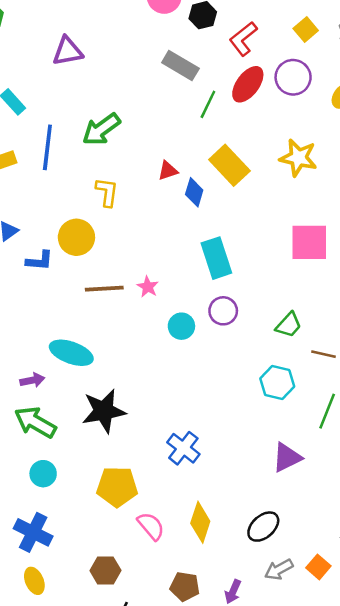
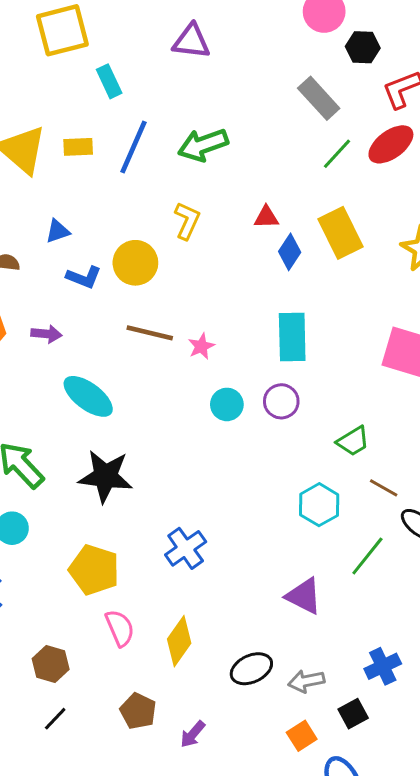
purple arrow: (32, 380) -> (46, 334), moved
purple triangle: (287, 457) -> (304, 596), turned 36
gray arrow: (279, 570) -> (306, 681), moved

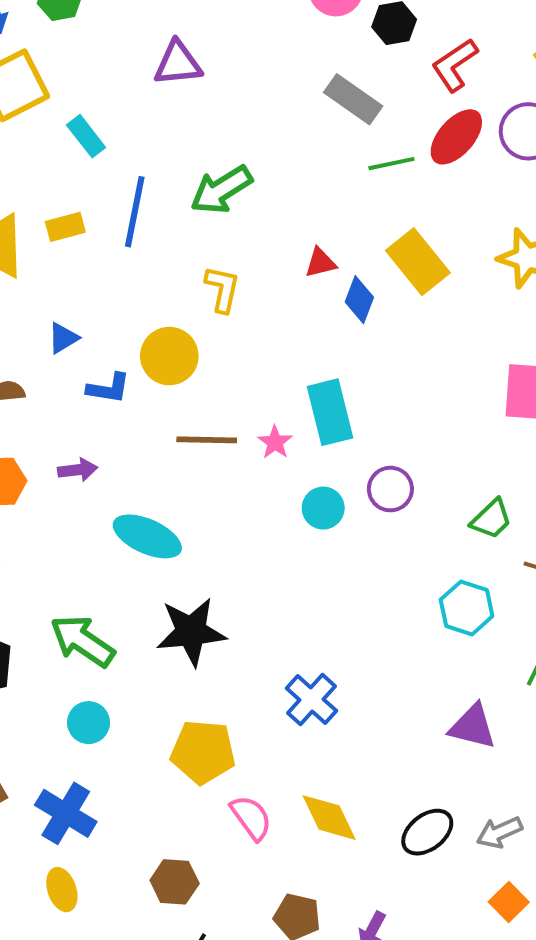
green line: (337, 154) -> (391, 164), turned 48
cyan rectangle: (292, 337) -> (330, 412), moved
yellow diamond: (179, 641) -> (329, 818), turned -48

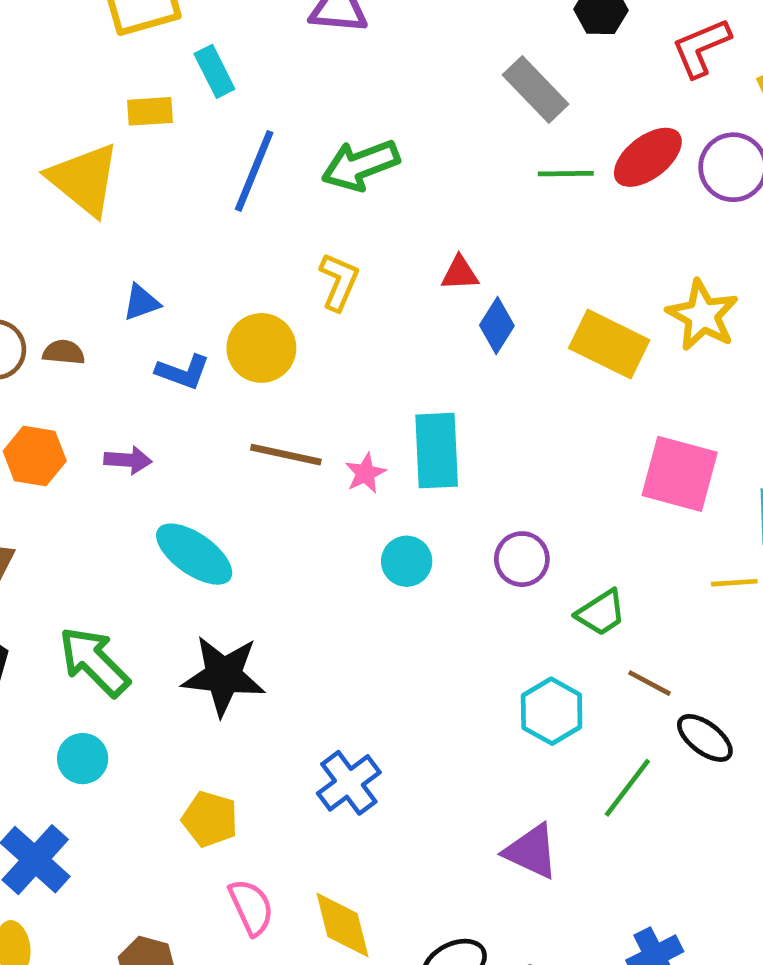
red L-shape: (455, 65) -> (701, 48), moved
yellow rectangle: (65, 227) -> (150, 111), moved
yellow rectangle: (418, 262) -> (609, 344), moved, turned -36
purple circle: (390, 489) -> (522, 559), moved
yellow pentagon: (203, 752) -> (210, 819), size x0.7

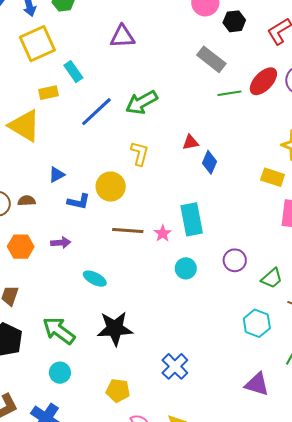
blue line: (254, 171) -> (96, 112), turned 33
yellow rectangle: (609, 344) -> (273, 177), moved, size x0.7
cyan ellipse: (194, 554) -> (95, 279), size x0.7

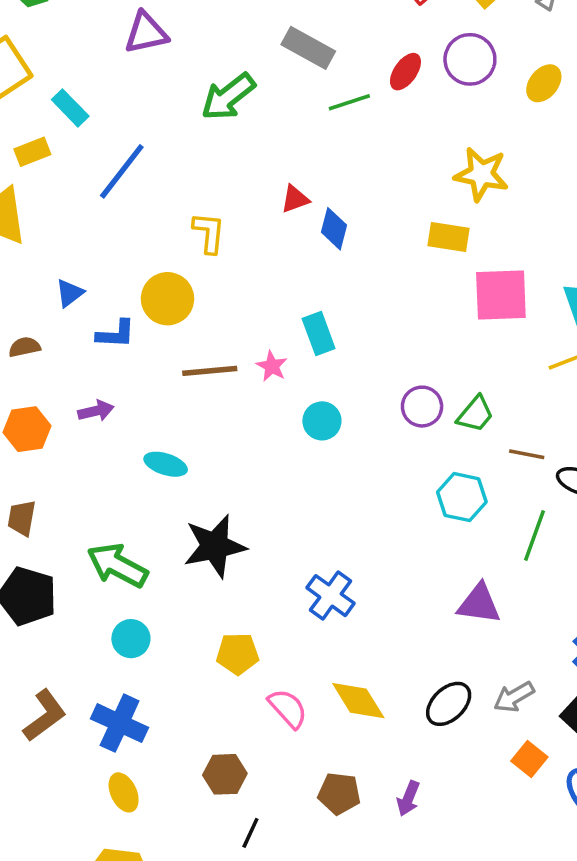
red ellipse: (263, 81) -> (405, 72), size x0.7
green arrow: (141, 102) -> (228, 97), moved
cyan rectangle: (192, 219) -> (319, 333), size x0.7
purple circle: (235, 260) -> (422, 407), moved

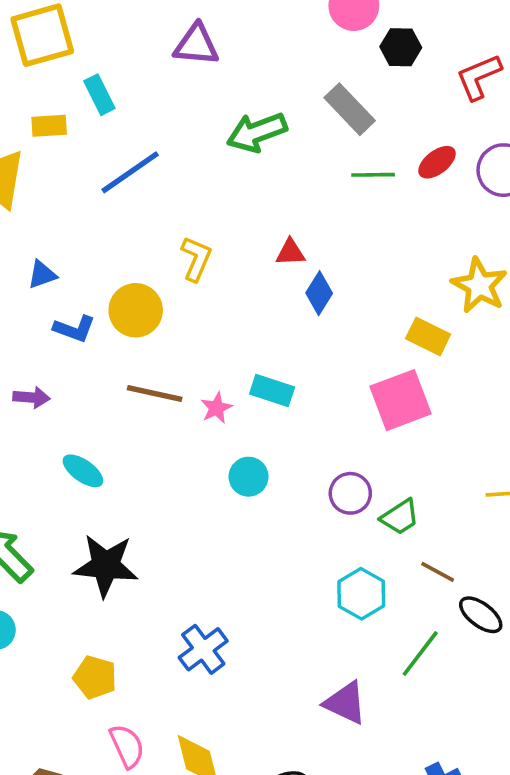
pink square: (501, 295) -> (400, 400), moved, turned -36
cyan rectangle: (319, 333) -> (272, 391), turned -69

